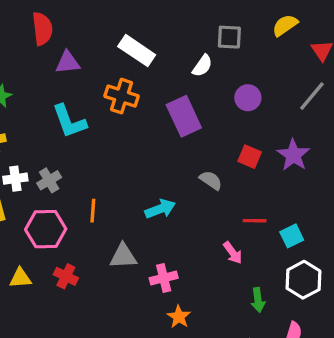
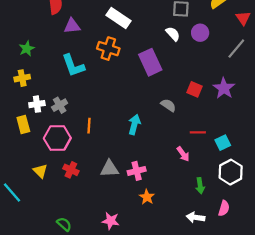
white semicircle: (202, 66) -> (173, 34), moved, turned -77
purple circle: (248, 98) -> (200, 33), moved
cyan arrow: (160, 209) -> (134, 124), turned -54
gray triangle: (123, 256) -> (109, 169), moved
yellow triangle: (20, 278) -> (40, 171), turned 49

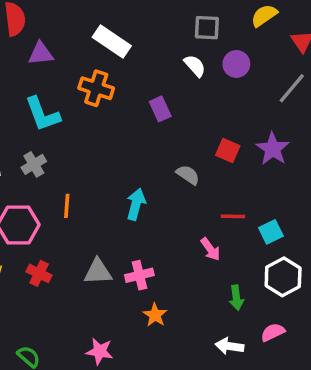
purple rectangle: (150, 62) -> (160, 109), size x0.6
gray cross: (60, 105) -> (34, 164), moved
pink semicircle: (224, 208) -> (273, 332), turned -133

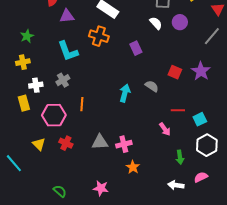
cyan arrow: (136, 204) -> (125, 93), moved

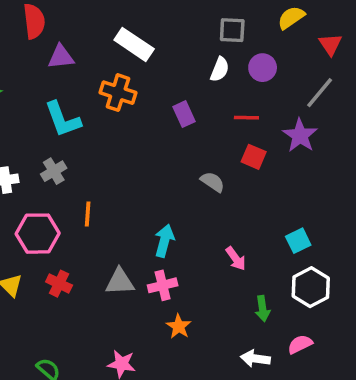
white semicircle: (156, 23) -> (220, 69), turned 64
purple star: (201, 71) -> (300, 135), moved
cyan arrow: (125, 93) -> (164, 241), moved
red line: (178, 110) -> (246, 118), moved

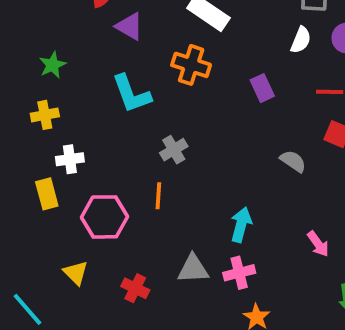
purple triangle: (61, 57) -> (130, 26), turned 36
gray cross: (54, 171) -> (174, 150), moved
red cross: (59, 284) -> (135, 288), moved

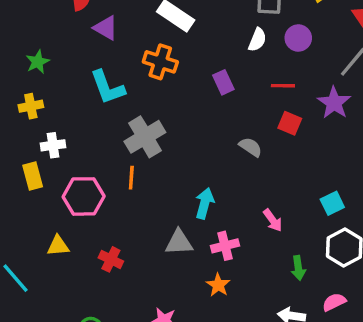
gray cross: (174, 150) -> (145, 137), size x1.6
gray triangle: (193, 269) -> (179, 242), moved
yellow triangle: (76, 273) -> (58, 246), turned -50
pink cross: (239, 273) -> (225, 246), moved

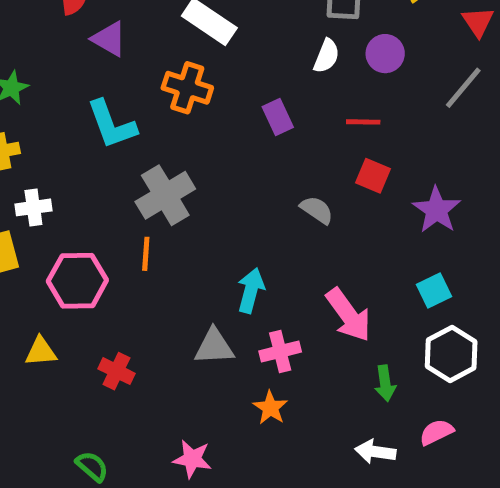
purple star: (334, 103) -> (436, 210), moved
pink arrow: (273, 220) -> (349, 315), size x1.6

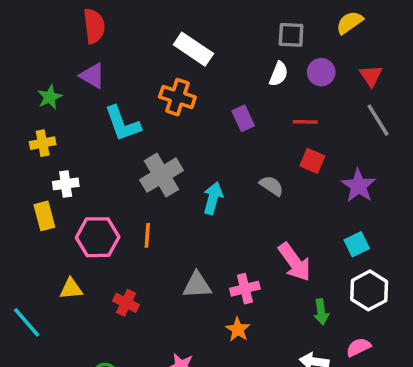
red triangle: (478, 22) -> (371, 76), moved
purple triangle: (109, 39) -> (92, 76), moved
gray line: (463, 88) -> (378, 120), moved, turned -72
orange line: (146, 254) -> (147, 235), moved
cyan arrow: (251, 290) -> (213, 198), moved

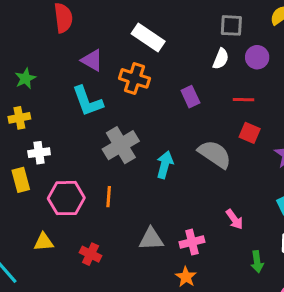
purple triangle: (92, 76) -> (92, 60), moved
gray semicircle: (272, 186) -> (215, 154), size x1.6
pink arrow: (295, 262) -> (234, 219), size x0.6

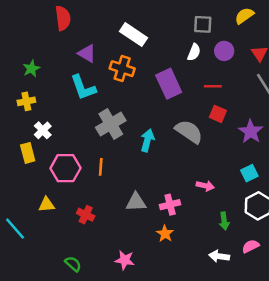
purple rectangle: (190, 97) -> (169, 84), size x1.6
white cross: (39, 153) -> (43, 130), turned -36
pink arrow: (234, 219) -> (205, 186), turned -42

